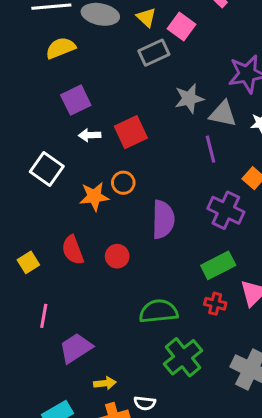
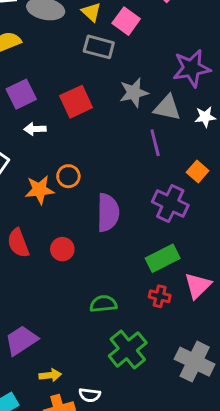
gray rectangle: (154, 53) -> (99, 47), turned 40
red square: (131, 132) -> (76, 102), moved
green semicircle: (158, 311) -> (103, 304), size x0.7

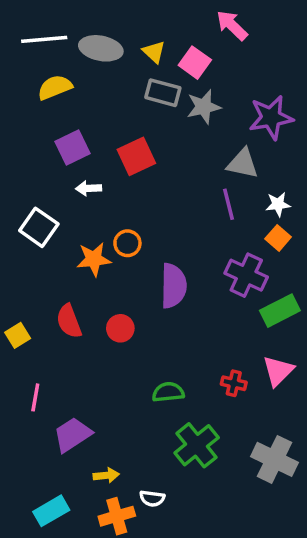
gray star: (134, 93) -> (204, 107), moved
white star: (205, 117) -> (278, 204), moved
green rectangle: (163, 258) -> (280, 311), moved

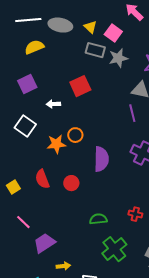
purple square: (73, 148) -> (27, 84), moved
pink line: (35, 397) -> (23, 222), turned -56

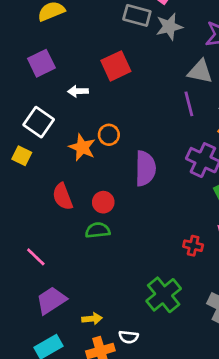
orange star: (56, 144) -> (82, 147), turned 30
yellow square: (13, 187) -> (22, 156), moved, turned -32
green semicircle: (98, 219) -> (98, 230), moved
purple trapezoid: (44, 243) -> (51, 300), moved

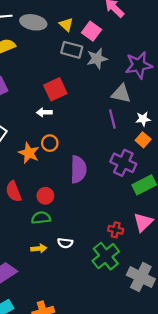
white arrow: (78, 91) -> (44, 112), moved
green cross: (164, 295) -> (106, 256), moved
yellow arrow: (92, 319) -> (39, 248), moved
white semicircle: (129, 337) -> (65, 243), moved

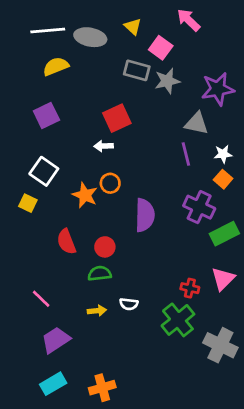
yellow triangle: (66, 25) -> (133, 27), moved

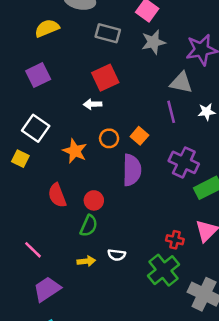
gray rectangle: (137, 70) -> (108, 33), moved
orange square: (223, 179) -> (139, 136), moved
orange circle: (110, 183) -> (109, 138), moved
green semicircle: (100, 274) -> (89, 226), turned 120

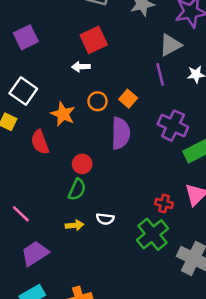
gray triangle: (181, 83) -> (170, 45), turned -40
red semicircle: (57, 195) -> (40, 142), moved

